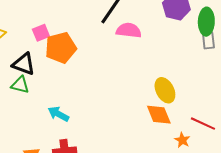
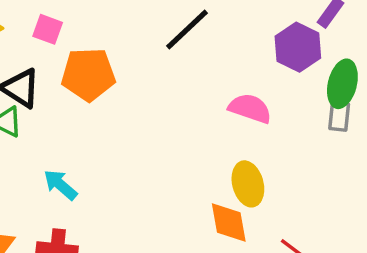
pink semicircle: (129, 30) -> (250, 108), moved
pink square: (41, 33) -> (48, 29), moved, turned 30

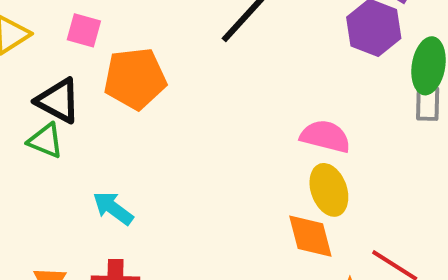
pink semicircle: (250, 108) -> (325, 136), moved

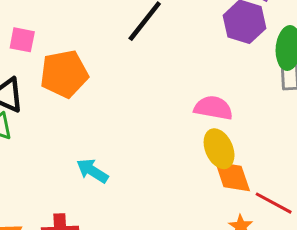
cyan arrow: (113, 208) -> (92, 171), moved
orange diamond: (310, 236) -> (233, 177), moved

